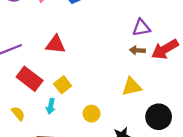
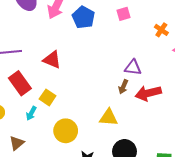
brown arrow: (137, 50) -> (123, 87), turned -88
yellow square: (63, 85) -> (48, 97), turned -35
yellow circle: (92, 114) -> (66, 131), size x1.5

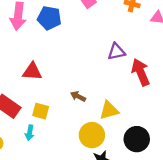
brown arrow: (123, 87) -> (78, 96), moved, turned 112
red arrow: (148, 93) -> (141, 72), turned 100
yellow circle: (66, 131) -> (92, 135), moved

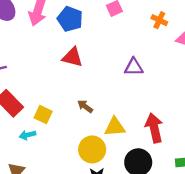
red triangle: (32, 71) -> (72, 57), moved
red arrow: (141, 72) -> (154, 128), moved
cyan arrow: (30, 133) -> (28, 135), turned 56

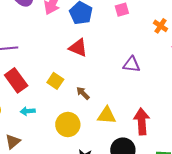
yellow square: (43, 115) -> (55, 81), moved
yellow circle: (92, 149) -> (68, 125), moved

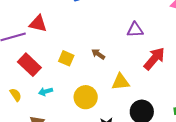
red triangle: (78, 48) -> (38, 24), moved
brown arrow: (83, 93) -> (98, 54), moved
red arrow: (142, 121) -> (154, 59), moved, turned 55

